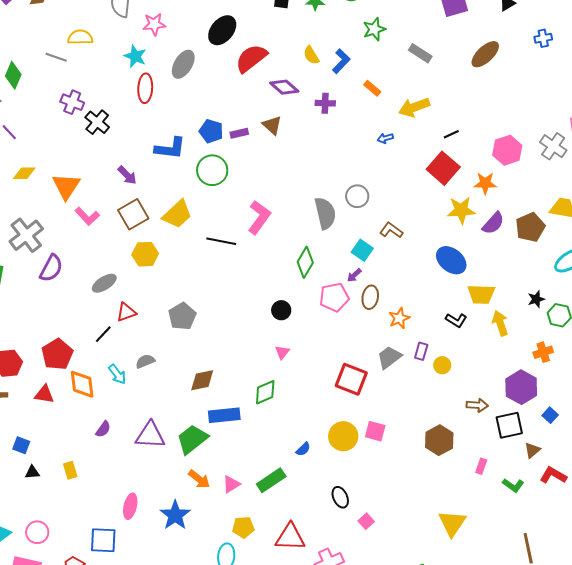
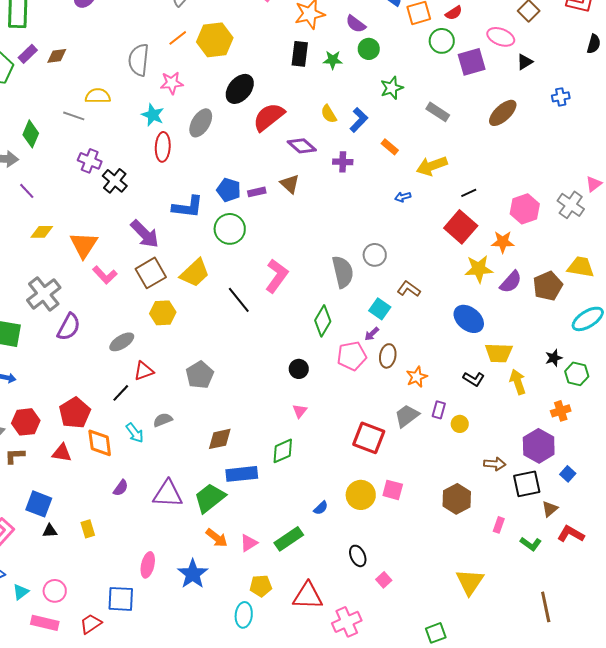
purple arrow: (127, 175) -> (145, 234), size x1.5
black line: (221, 241) -> (239, 300), turned 40
blue square: (21, 445) -> (39, 504), size x1.5

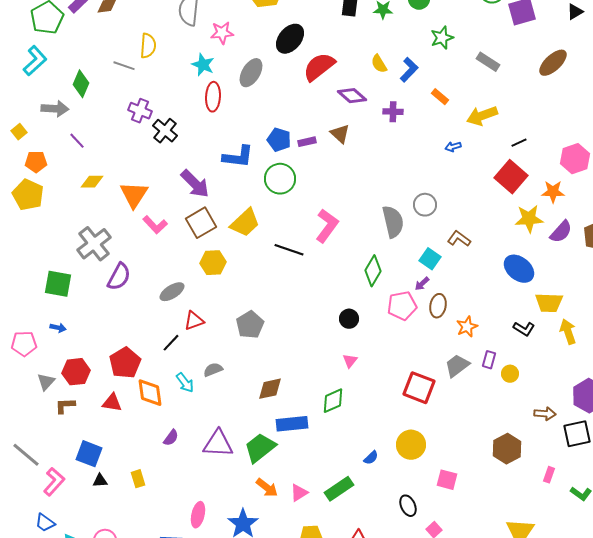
yellow semicircle: (98, 96) -> (148, 46), turned 95
black line: (239, 300) -> (289, 250), turned -32
pink square: (393, 490) -> (447, 480), moved

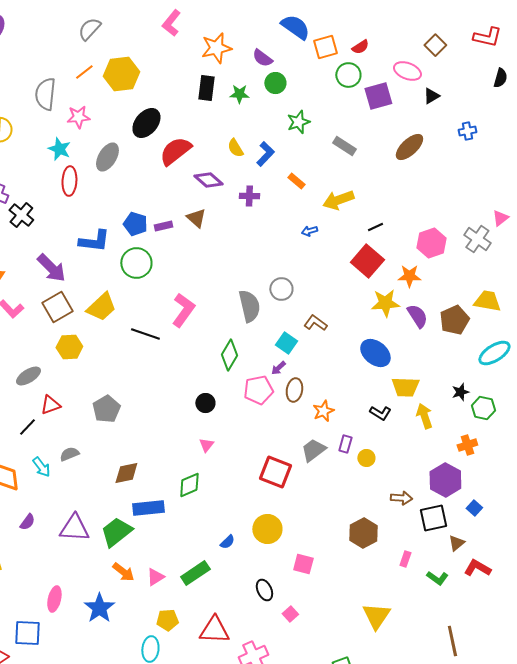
purple semicircle: (561, 232) -> (417, 316), turned -75

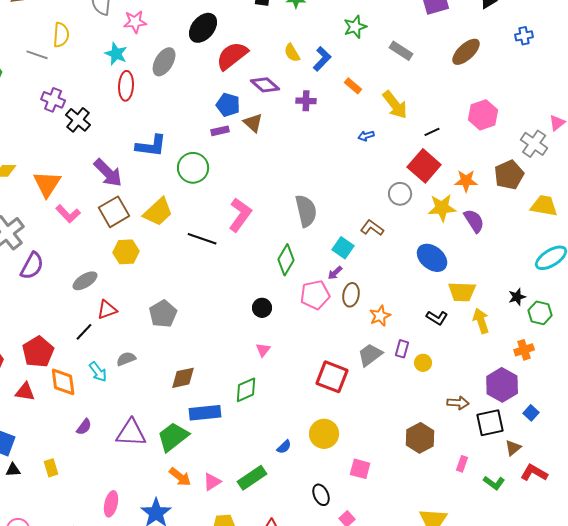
yellow arrow: (338, 200) -> (395, 105), turned -108
blue pentagon: (135, 224) -> (228, 105), moved
pink hexagon: (431, 243) -> (483, 115), moved
gray circle: (281, 289) -> (400, 194), moved
brown pentagon: (454, 320) -> (509, 175), moved

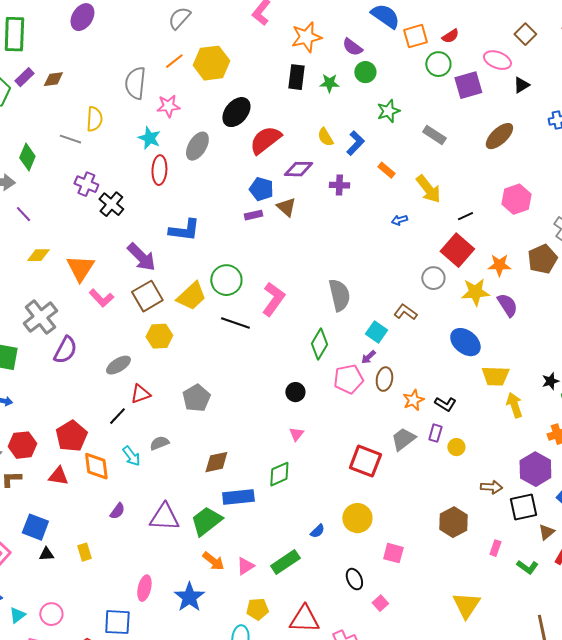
purple diamond: (265, 85) -> (298, 169), turned -40
green circle: (193, 168) -> (226, 280), moved
black L-shape: (437, 318) -> (445, 404), moved

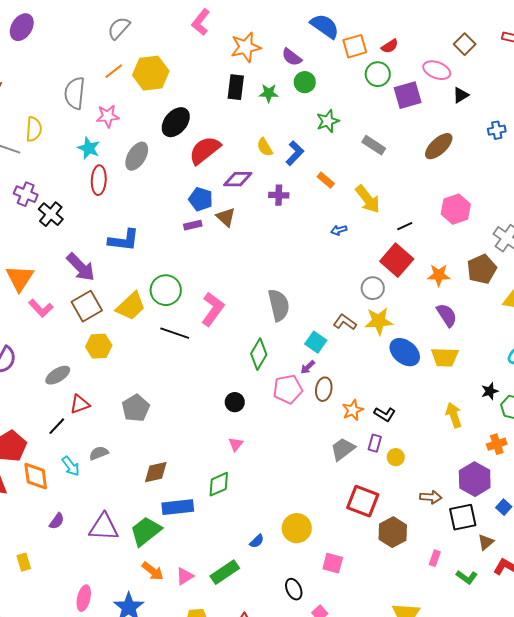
yellow star: (475, 292) -> (379, 321), moved
yellow trapezoid: (495, 376) -> (445, 357), moved
red square: (365, 461) -> (363, 501), moved

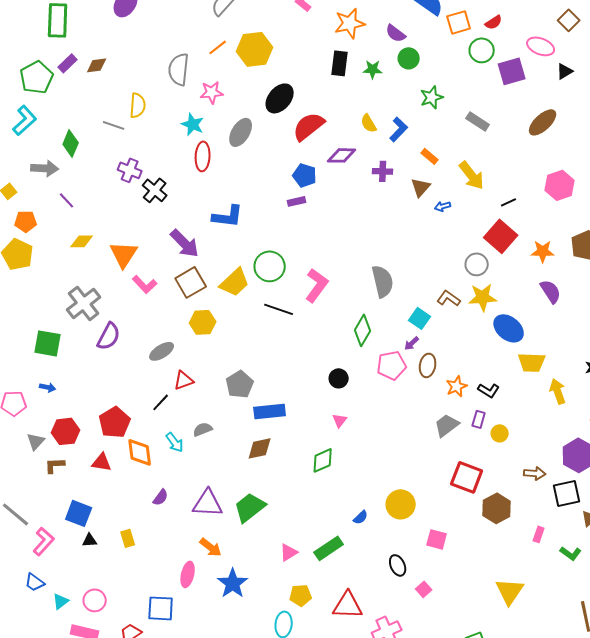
brown triangle: (226, 217) -> (421, 187), moved, turned 30
yellow trapezoid: (445, 357) -> (532, 362), moved
blue rectangle: (178, 507) -> (270, 411), moved
orange arrow: (153, 571) -> (211, 547), moved

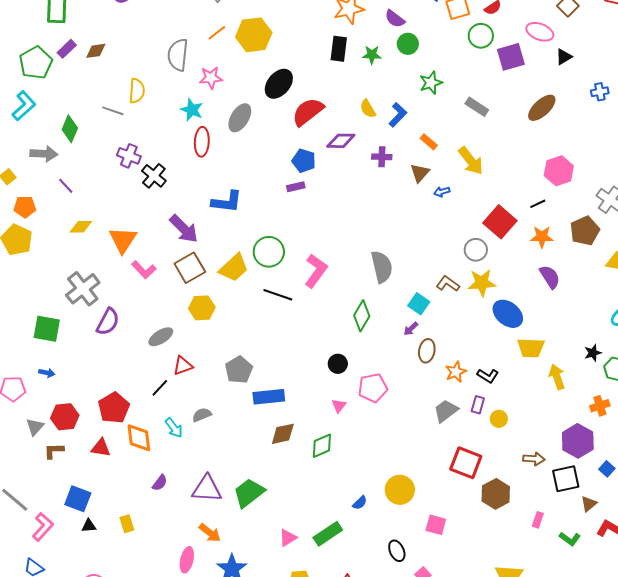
black line: (509, 202) -> (538, 204), moved
pink pentagon: (392, 365) -> (373, 388), moved
brown diamond: (260, 448) -> (283, 434), moved

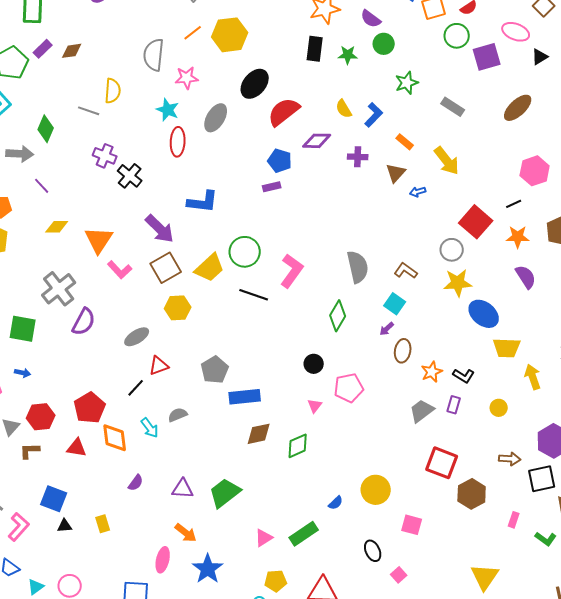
brown L-shape: (448, 284) -> (406, 271), moved
yellow circle: (499, 419) -> (499, 408), moved
purple triangle: (207, 489) -> (183, 489), size x0.7

